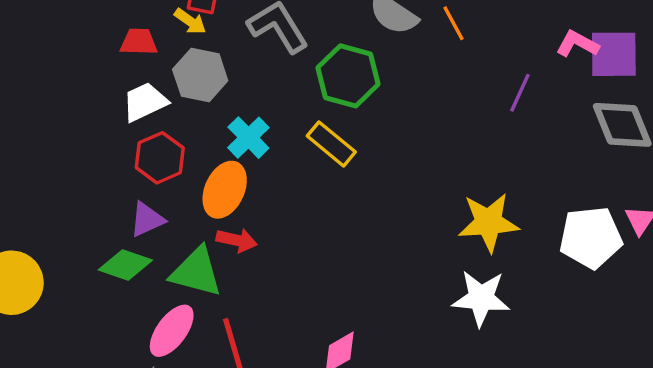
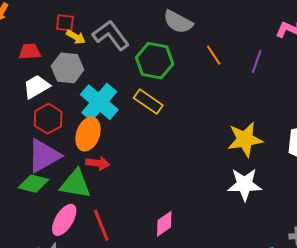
yellow arrow: (190, 21) -> (76, 37), moved
orange line: (454, 23) -> (214, 55), moved
cyan cross: (248, 138) -> (99, 102), size x1.5
purple triangle: (147, 219) -> (44, 156), size x1.6

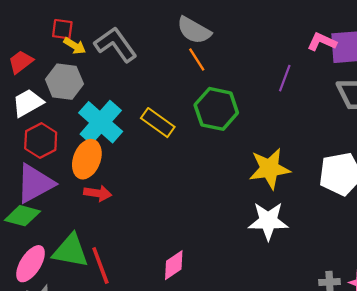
red trapezoid: (30, 52) -> (21, 62), turned -35
orange line: (214, 55) -> (197, 59), moved
green hexagon: (155, 61) -> (216, 109), moved
green triangle: (76, 184) -> (70, 251), moved
pink ellipse: (64, 220) -> (31, 264), moved

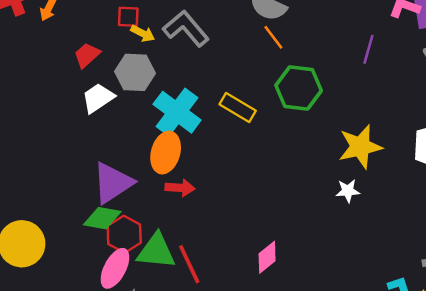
red hexagon: (41, 140) -> (124, 234), moved
white star: (268, 221) -> (348, 191), moved, size x0.6

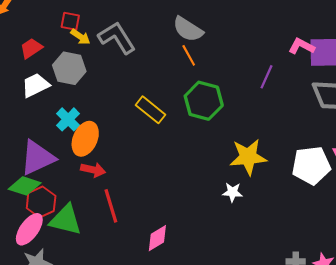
cyan cross: (177, 112) -> (68, 119), moved, size x0.6
red line: (189, 264) -> (111, 206), moved

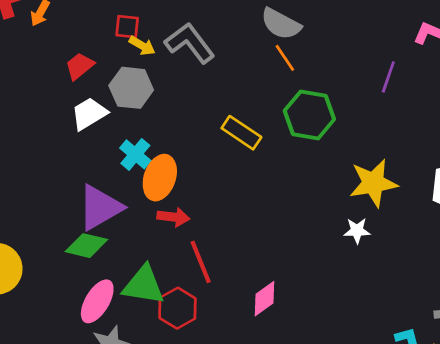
red hexagon: (41, 202) -> (177, 308), moved

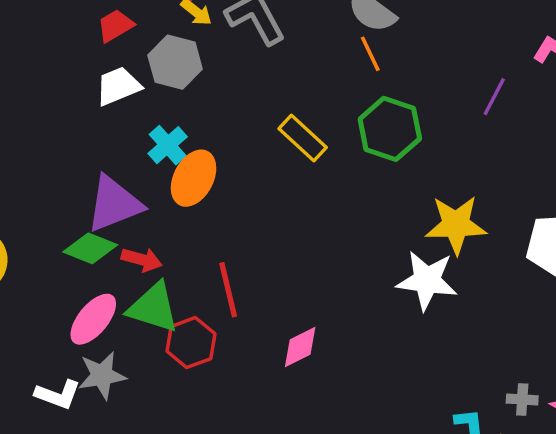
red arrow: (173, 217) -> (142, 260), moved
white star: (357, 231) -> (427, 280), size x1.8

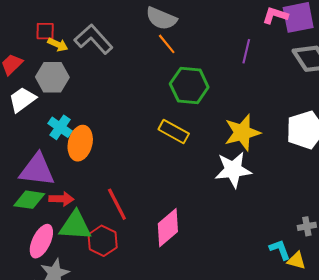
yellow rectangle: (303, 138) -> (174, 132), moved
purple triangle: (114, 204) -> (37, 170), turned 42
pink diamond: (300, 347) -> (168, 228), size x1.4

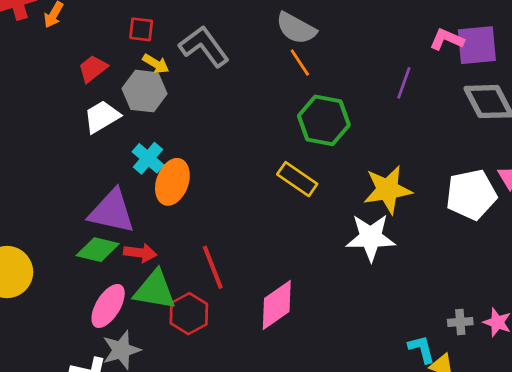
yellow arrow: (58, 44) -> (156, 64), moved

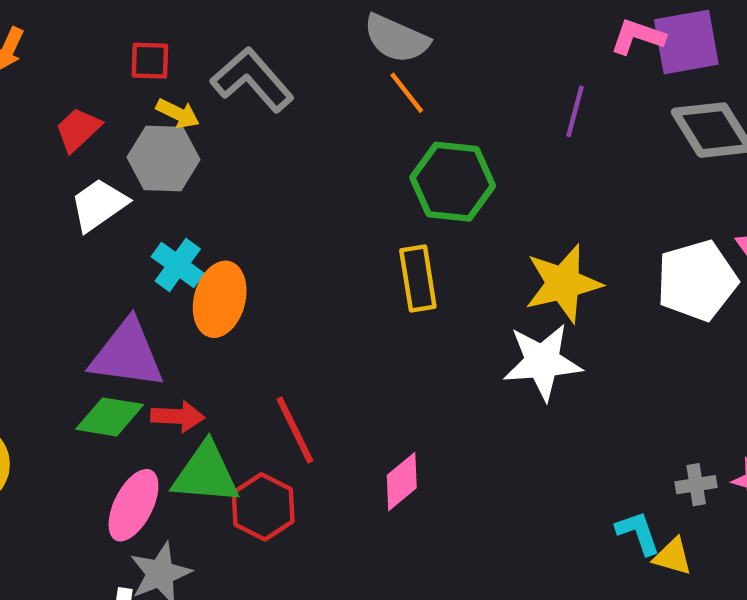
yellow rectangle: (297, 179) -> (418, 278), turned 51
pink diamond: (277, 305) -> (402, 482), size x0.7

